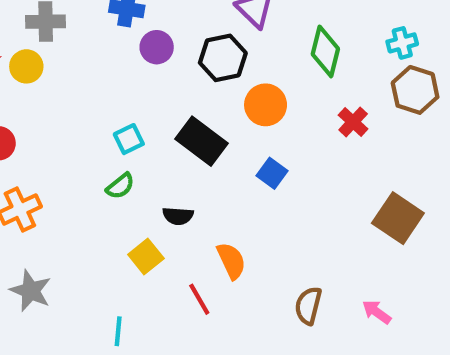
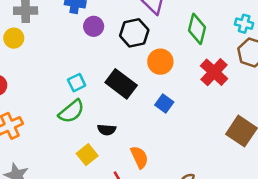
cyan cross: (402, 43) -> (244, 24), turned 30
red cross: (353, 122) -> (214, 72), size x1.5
green semicircle: (120, 186) -> (71, 111), size x1.5

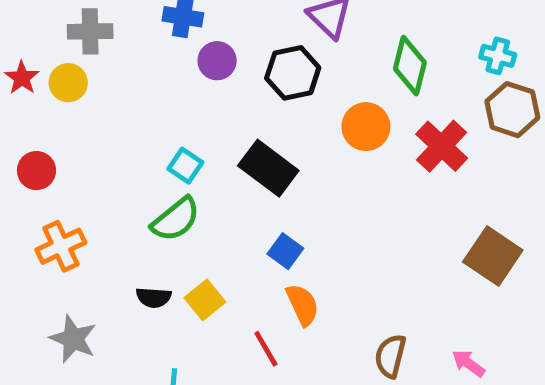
orange circle: (160, 62) -> (366, 127), moved
cyan square: (77, 83) -> (185, 166), turned -30
blue square: (164, 104) -> (285, 251), moved
black semicircle: (107, 130) -> (154, 297), moved

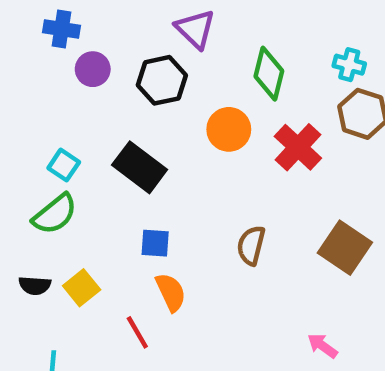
blue square: (285, 251) -> (155, 243), turned -32
brown semicircle: (390, 356) -> (251, 245), moved

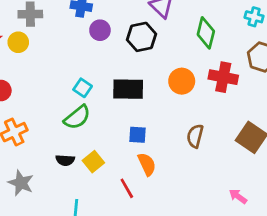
cyan cross: (349, 65) -> (254, 17), moved
orange circle: (229, 129) -> (182, 81), moved
red cross: (298, 147) -> (223, 77), turned -32
black rectangle: (140, 167) -> (128, 89), turned -36

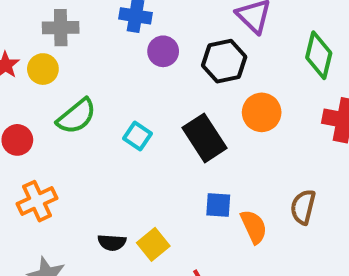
orange circle: (182, 81) -> (262, 112), moved
black rectangle: (128, 89) -> (204, 138), turned 56
green semicircle: (77, 117) -> (76, 116), moved
orange semicircle: (147, 164) -> (254, 227), moved

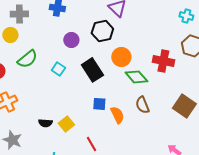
purple circle: (163, 51) -> (71, 40), moved
green diamond: (319, 55) -> (136, 77), moved, turned -55
brown semicircle: (303, 207) -> (142, 105), turned -36

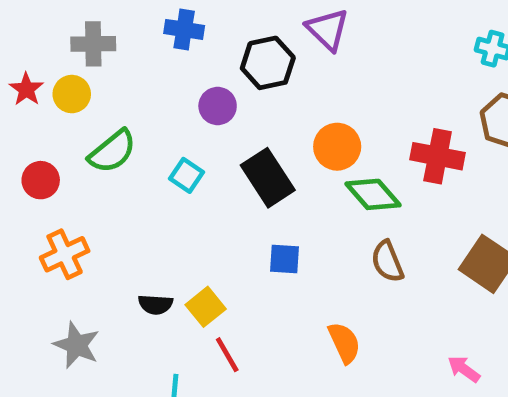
black hexagon: (102, 31) -> (268, 63), moved
orange semicircle: (117, 115) -> (344, 343), moved
red line: (91, 144) -> (227, 355), moved

